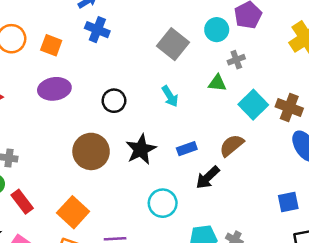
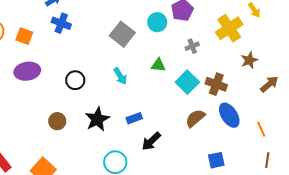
gray cross: (236, 60) -> (192, 46), moved
brown semicircle: (232, 145) -> (195, 118), moved
brown circle: (91, 151) -> (57, 121), size x0.6

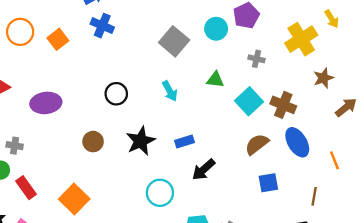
orange square: (24, 36) -> (58, 39), turned 30
gray cross: (192, 46) -> (257, 59), turned 32
purple ellipse: (27, 71) -> (46, 103), moved
blue square: (216, 160) -> (268, 183), moved
brown line: (267, 160) -> (314, 196), moved

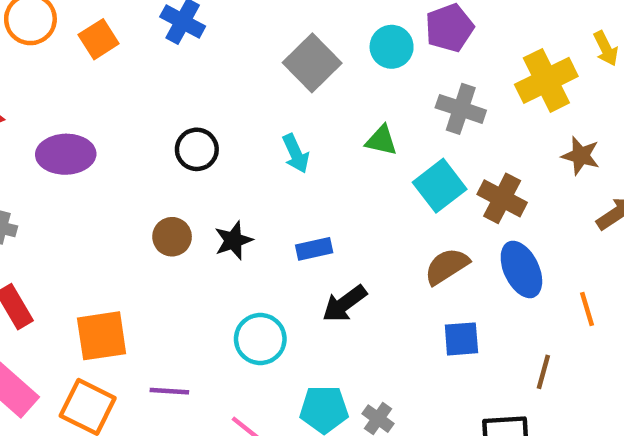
gray cross: (257, 59) -> (461, 109), size x1.5
brown star: (323, 78) -> (581, 156), turned 30
black star: (141, 141) -> (233, 240), size x0.7
brown circle: (93, 142) -> (172, 237), moved
orange square: (74, 199) -> (102, 336), turned 32

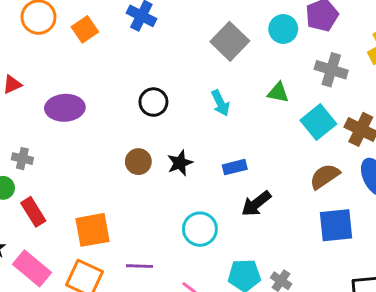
blue square: (461, 339) -> (336, 225), size x1.4

